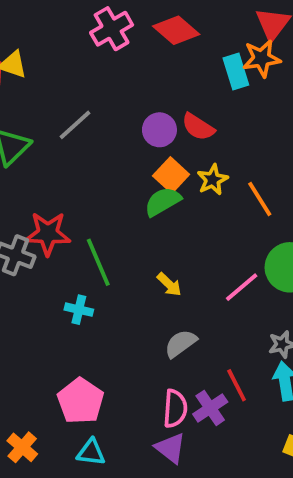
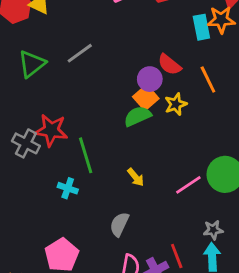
purple circle: (159, 130) -> (150, 79), moved
orange line: (260, 199) -> (208, 80), moved
gray semicircle: (181, 344) -> (119, 224), moved, turned -35

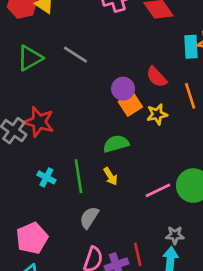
gray line: (80, 53) -> (75, 55), turned 60
purple circle: (150, 79) -> (123, 89), moved
green semicircle: (138, 116) -> (116, 144), moved
green line: (86, 155) -> (79, 176), moved

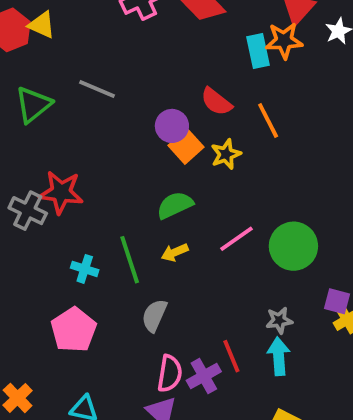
yellow arrow: (110, 176) -> (175, 252), turned 108
pink line: (158, 190) -> (237, 239), moved
pink pentagon: (32, 238) -> (74, 330), moved

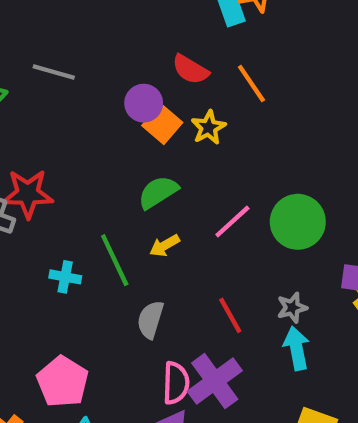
pink pentagon: (74, 330) -> (63, 382), moved
red line: (231, 356) -> (230, 315), moved
purple cross: (204, 376) -> (215, 381), size x1.4

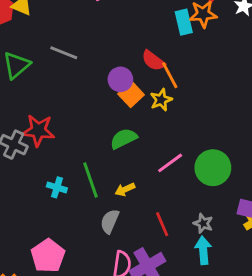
orange line: (251, 84) -> (170, 75), moved
yellow arrow: (165, 246) -> (125, 189), moved
gray star: (292, 308) -> (203, 223), turned 30

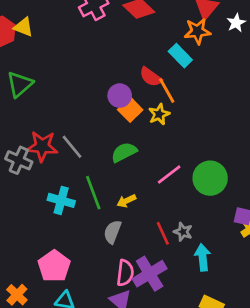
cyan rectangle: (184, 22) -> (180, 56), moved, turned -30
gray line: (64, 53) -> (72, 147), moved, turned 30
cyan cross: (57, 187) -> (61, 200), size x1.4
gray star: (203, 223) -> (183, 232), moved

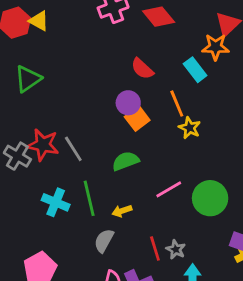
red semicircle: (151, 77) -> (142, 69), moved
yellow star: (159, 114) -> (190, 128), moved, turned -30

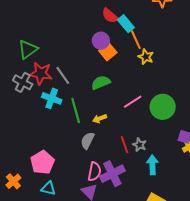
cyan rectangle: (195, 70) -> (126, 24), moved
green triangle: (28, 79) -> (28, 49), moved
cyan cross: (56, 202) -> (52, 98), moved

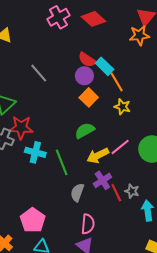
purple circle: (101, 41) -> (84, 76), moved
yellow star: (146, 57) -> (122, 107), moved
gray line: (63, 75) -> (39, 73), moved
yellow arrow: (100, 119) -> (98, 156), moved, size x1.5
purple cross: (112, 174) -> (102, 180), moved, size x0.7

